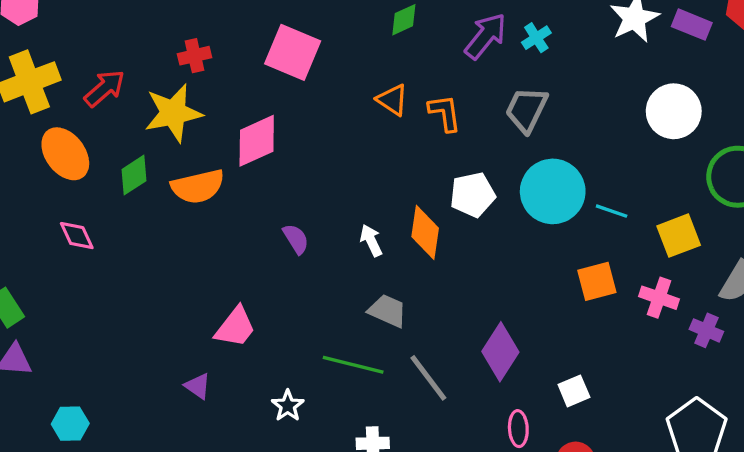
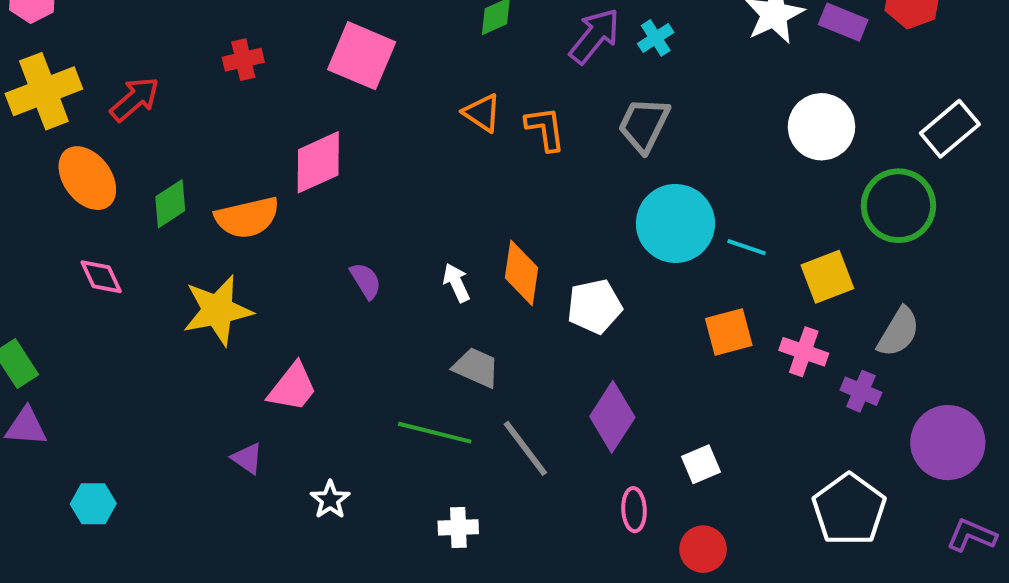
yellow star: (173, 113) -> (218, 310), moved
white pentagon: (473, 195) -> (595, 306), moved
white star: (288, 406) -> (330, 500), moved

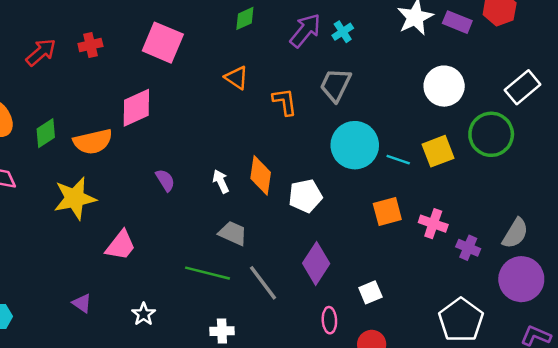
red arrow: (135, 99) -> (41, 52), moved
orange L-shape: (545, 129) -> (285, 102), moved
yellow square: (827, 277) -> (438, 151), moved
gray semicircle: (898, 332) -> (515, 233), moved
purple triangle: (247, 458) -> (82, 303), moved

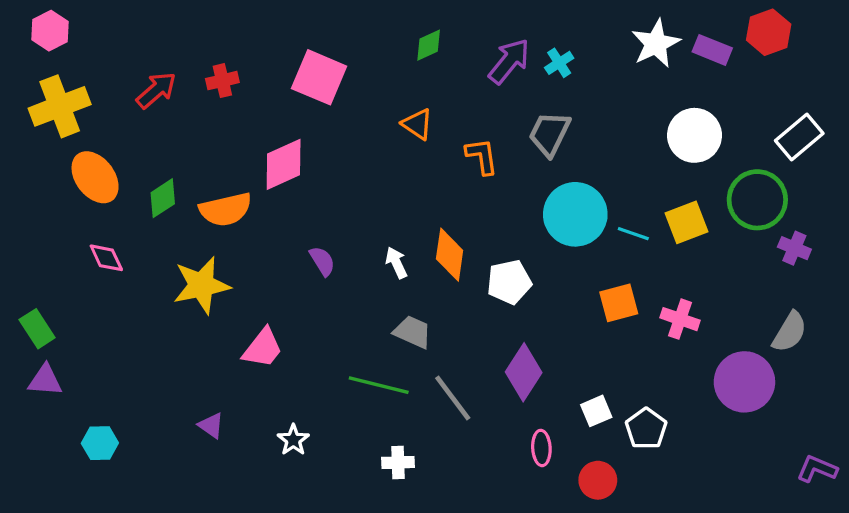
purple cross: (468, 248) -> (794, 248), moved
purple circle: (521, 279) -> (744, 382), moved
white pentagon: (461, 320) -> (646, 429), moved, size x0.7

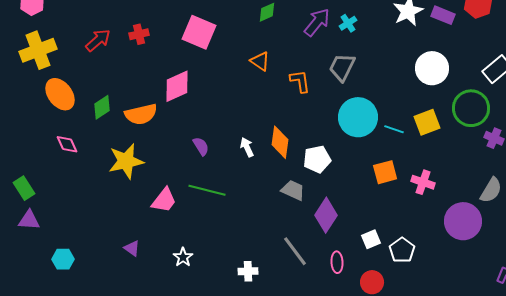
gray trapezoid: (413, 332) -> (293, 190), moved
green line: (379, 385) -> (207, 190), moved
gray line: (453, 398) -> (295, 251), moved

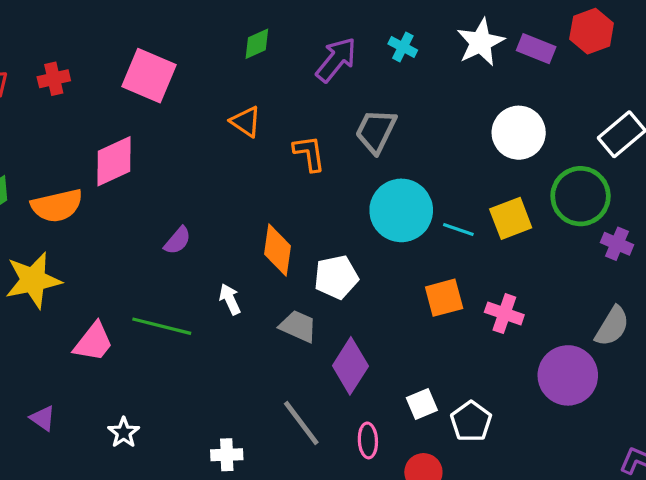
cyan cross: (348, 23) -> (403, 47), moved, turned -30
purple semicircle: (201, 146) -> (178, 241), moved, turned 72
white arrow: (247, 147) -> (230, 299), moved

